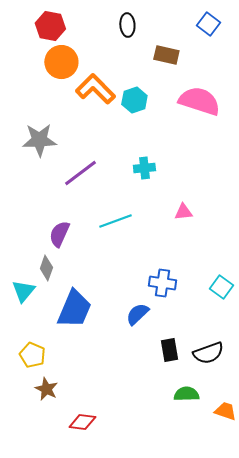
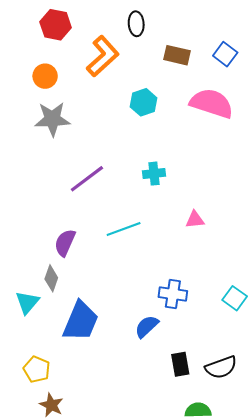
blue square: (208, 24) -> (225, 54), moved
orange circle: (61, 62) -> (45, 76), moved, size x0.7
orange L-shape: (95, 89) -> (103, 56), moved, turned 93
gray star: (39, 140) -> (52, 119), moved

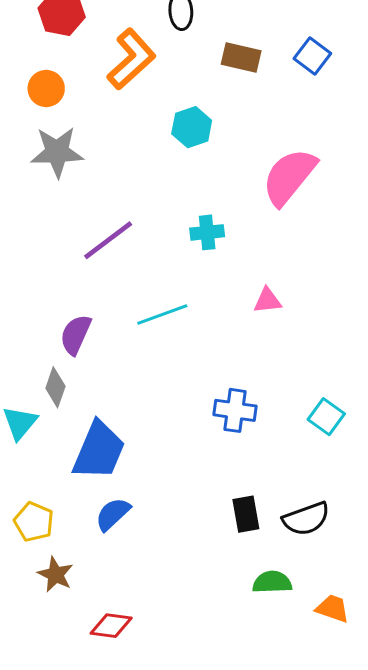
pink semicircle: (212, 103) -> (289, 177), moved, turned -69
blue semicircle: (147, 326) -> (113, 514), moved

